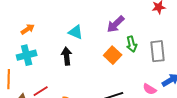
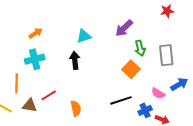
cyan triangle: (76, 32) -> (84, 36), turned -42
orange square: (113, 55) -> (131, 69), moved

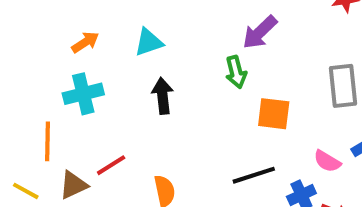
cyan triangle: (84, 36) -> (149, 42), moved
green arrow: (140, 48) -> (236, 72), moved
orange square: (131, 69) -> (274, 114), turned -36
brown triangle: (30, 105) -> (73, 185), turned -35

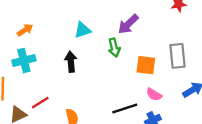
cyan triangle: (149, 42) -> (83, 30), moved
orange square: (274, 114) -> (146, 65), moved
pink semicircle: (327, 161) -> (154, 95), moved

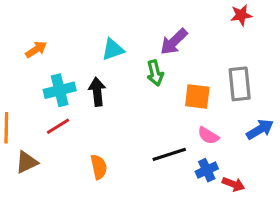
cyan cross: (24, 60) -> (60, 90), moved
red line: (40, 103) -> (58, 126), moved

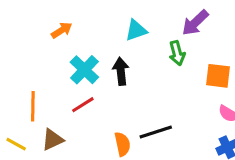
cyan cross: (60, 90) -> (84, 70), turned -32
black line: (169, 154) -> (156, 132), moved

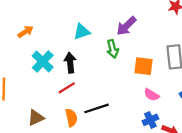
red line: (83, 105) -> (67, 88), moved
brown triangle: (53, 140) -> (36, 118), moved

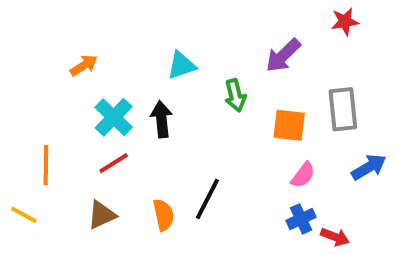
purple arrow: (126, 26) -> (283, 55), moved
red line: (67, 88) -> (114, 163), moved
pink semicircle: (152, 95) -> (303, 175), turned -84
black line: (97, 108) -> (207, 199), turned -45

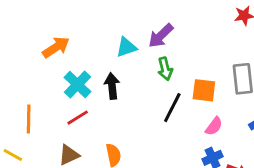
purple arrow: (283, 55) -> (161, 36), moved
orange arrow: (84, 65) -> (56, 47), size x1.4
black line: (207, 199) -> (172, 108), moved

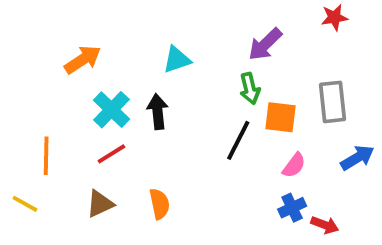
purple arrow: (161, 36) -> (265, 44), moved
green arrow: (165, 69) -> (250, 89), moved

